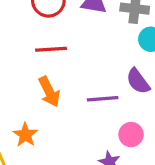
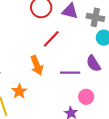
red line: (51, 49) -> (51, 39), moved, turned -48

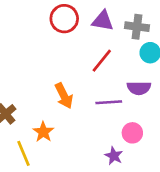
red line: (51, 39) -> (102, 61), moved
purple semicircle: (93, 63) -> (139, 88), turned -54

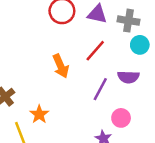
orange arrow: (64, 96) -> (61, 66), moved
purple line: (109, 102) -> (100, 89), turned -60

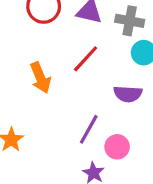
purple line: (100, 89) -> (89, 129), moved

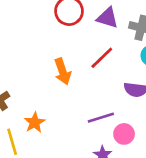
purple line: (89, 129) -> (101, 118), turned 40

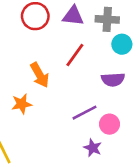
orange star: (35, 122) -> (22, 104), moved, turned 30

